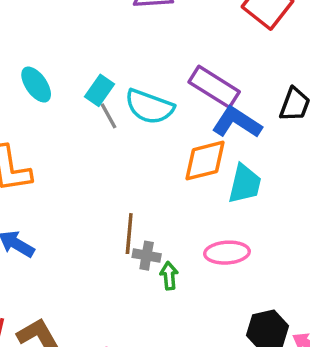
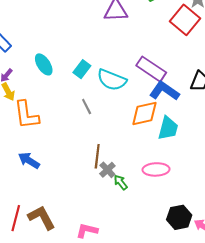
gray line: (108, 116) -> (87, 106), moved
gray cross: (147, 256) -> (107, 170), turned 35
green arrow: (169, 276) -> (121, 182), turned -35

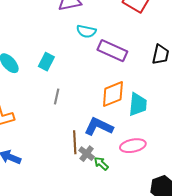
cyan semicircle: (112, 80) -> (86, 31), moved, size x0.7
blue L-shape: (164, 91) -> (99, 127), moved
gray line: (87, 106) -> (57, 96), turned 49

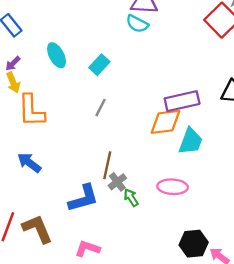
cyan semicircle: (86, 31) -> (137, 24), moved
purple rectangle: (112, 51) -> (182, 101), moved, turned -52
blue L-shape: (99, 127) -> (83, 198), moved, turned 124

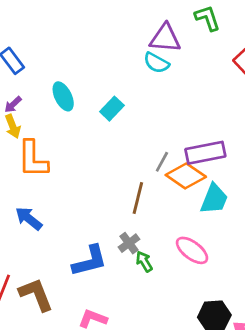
gray line: (101, 108) -> (162, 162), moved
orange diamond: (165, 122) -> (186, 176), turned 40
brown line: (107, 165) -> (138, 198), moved
pink ellipse: (173, 187) -> (192, 250), turned 32

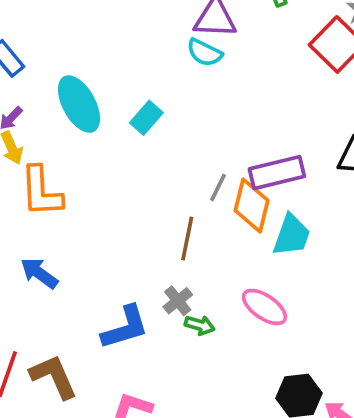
cyan ellipse: (63, 96) -> (79, 104), size x1.4
orange diamond: (186, 176) -> (252, 206), turned 72
green arrow: (144, 262) -> (200, 325), turned 140

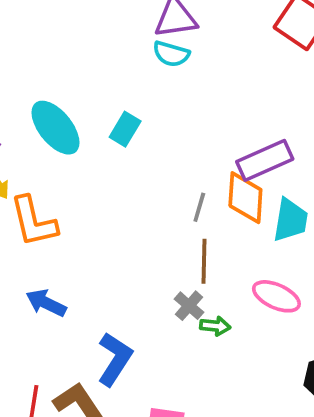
gray line: (218, 188) -> (199, 207), moved
brown line: (187, 239) -> (204, 261), moved
blue L-shape: (125, 327) -> (115, 359), moved, turned -30

